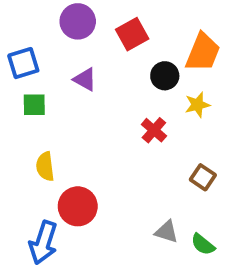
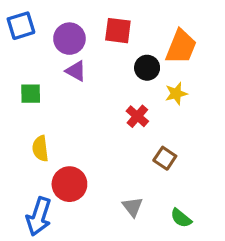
purple circle: (78, 21) -> (69, 39), moved
red square: (132, 34) -> (118, 31), turned 36
blue square: (23, 63) -> (21, 26), moved
brown square: (203, 177) -> (165, 158), moved
gray triangle: (167, 232) -> (133, 207), moved, turned 35

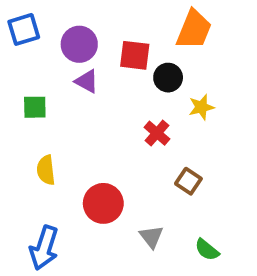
red square: (118, 31) -> (135, 55), moved
orange trapezoid: (181, 47) -> (194, 29), moved
red circle: (69, 184) -> (103, 203), moved

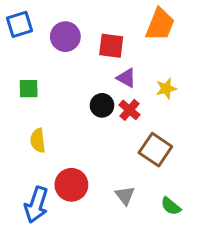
black circle: (168, 78) -> (102, 105), moved
purple triangle: (87, 81) -> (126, 78), moved
brown square: (188, 181) -> (155, 150), size x1.5
red circle: (103, 203) -> (71, 185), moved

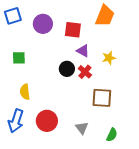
brown square: (155, 150) -> (102, 98), turned -30
blue arrow: (36, 205) -> (16, 121), moved
green semicircle: (171, 206) -> (112, 135), turned -104

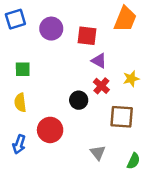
yellow star: (109, 58) -> (131, 79), moved
black circle: (67, 69) -> (79, 100), moved
yellow semicircle: (25, 92) -> (20, 103), moved
blue arrow: (16, 121) -> (19, 144), size x0.7
red circle: (47, 121) -> (50, 130), moved

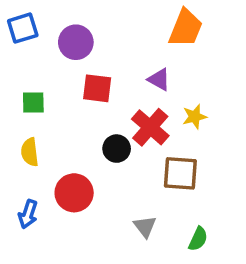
red square: (87, 36) -> (97, 88), moved
purple triangle: (99, 61) -> (159, 79), moved
red cross: (101, 86) -> (150, 127), size x1.5

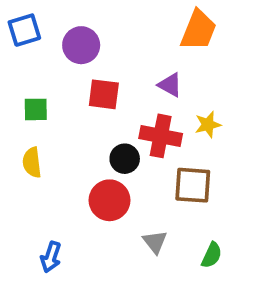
red cross: (150, 127) -> (161, 136), turned -30
red circle: (74, 193) -> (110, 200), moved
blue arrow: (28, 214) -> (51, 257), moved

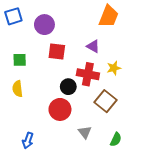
brown square: (193, 185) -> (106, 101), turned 35

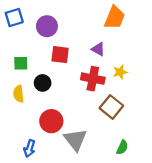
black circle: (68, 87) -> (43, 83), moved
red circle: (60, 109) -> (51, 121), moved
gray triangle: (85, 132) -> (75, 140), moved, size x1.6

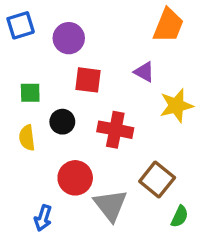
yellow star: (120, 72) -> (176, 106), size x1.5
red cross: (93, 79) -> (115, 130), moved
brown square: (111, 107) -> (157, 179), moved

